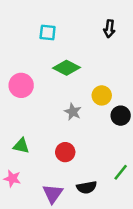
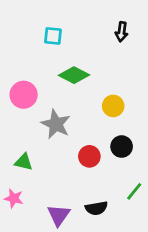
gray star: (73, 112) -> (56, 124), moved, size x1.5
black circle: (121, 116) -> (122, 147), moved
red circle: (65, 152) -> (89, 156), moved

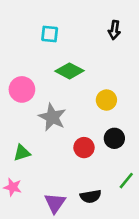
green triangle: (24, 162) -> (22, 153), turned -30

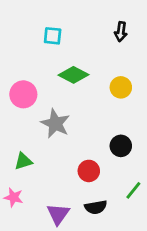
yellow circle: (106, 100) -> (121, 87), moved
red circle: (84, 148) -> (89, 171), moved

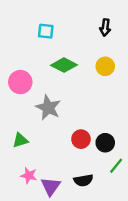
yellow circle: (121, 87) -> (105, 66), moved
black circle: (121, 146) -> (105, 143), moved
red circle: (89, 171) -> (81, 139), moved
pink star: (14, 197) -> (29, 175), moved

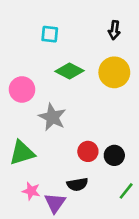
yellow circle: (105, 66) -> (114, 72), size x1.5
green triangle: (20, 140) -> (22, 153), size x1.5
green line: (116, 166) -> (126, 191), moved
black semicircle: (83, 180) -> (77, 184), moved

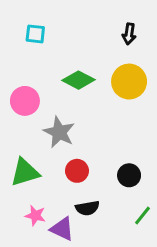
cyan square: (50, 34) -> (35, 34), moved
red circle: (88, 151) -> (77, 171), moved
purple triangle: (55, 203) -> (62, 229), turned -40

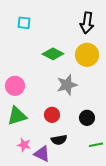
black arrow: (129, 34) -> (87, 23), size x1.5
pink circle: (25, 101) -> (15, 86), moved
gray star: (59, 132) -> (67, 85), moved, turned 30
green line: (142, 215) -> (96, 145), turned 40

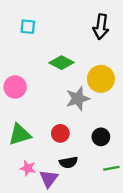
yellow circle: (87, 55) -> (101, 79), moved
pink circle: (15, 86) -> (15, 87), moved
purple triangle: (42, 154) -> (49, 179), turned 42

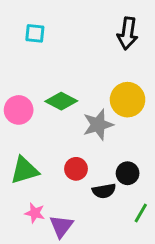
green diamond: (61, 63) -> (61, 101), moved
black semicircle: (68, 162) -> (104, 191), moved
green line: (111, 168) -> (141, 213), turned -49

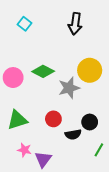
cyan square: (35, 33) -> (24, 24), turned 32
black arrow: (128, 33) -> (75, 24), moved

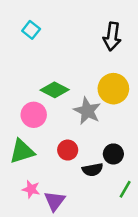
black arrow: (75, 24) -> (112, 36), moved
pink circle: (13, 78) -> (34, 115), moved
gray star: (69, 88) -> (87, 111), turned -30

